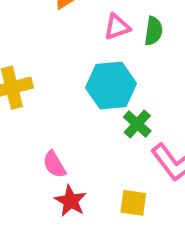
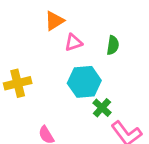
pink triangle: (117, 27) -> (73, 42), moved

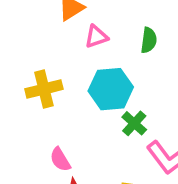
yellow cross: (18, 83) -> (44, 89), moved

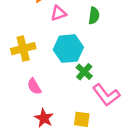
pink semicircle: (60, 159) -> (34, 86), moved

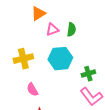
green semicircle: (94, 16) -> (71, 30), moved
green cross: (84, 72) -> (88, 74), moved, turned 32

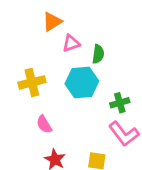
green semicircle: (71, 30) -> (98, 54), moved

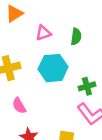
orange triangle: (52, 22) -> (14, 14), moved
green semicircle: (98, 54) -> (76, 37), moved

